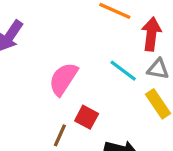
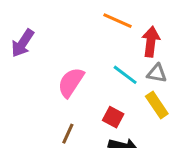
red square: (87, 117) -> (113, 117), moved

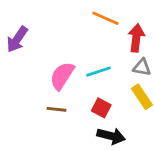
cyan line: (125, 75) -> (98, 72), moved, turned -55
brown line: (68, 134) -> (56, 109), moved, turned 72

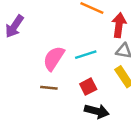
red square: (101, 108) -> (88, 87), turned 35

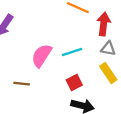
brown line: (49, 88) -> (22, 84), moved

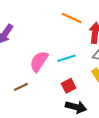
brown line: (22, 84) -> (21, 87), turned -32

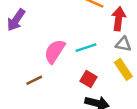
red square: (69, 86) -> (88, 79), turned -32

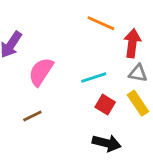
pink semicircle: (55, 51) -> (41, 72), moved
red square: (88, 79) -> (105, 105), moved

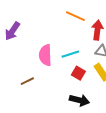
pink semicircle: (41, 72) -> (45, 55), moved, turned -35

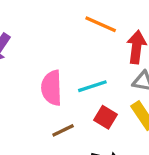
brown line: (27, 81) -> (63, 130), moved

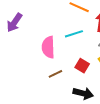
cyan line: (92, 86) -> (74, 34), moved

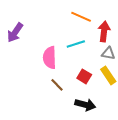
brown line: (55, 74) -> (57, 85), turned 72

